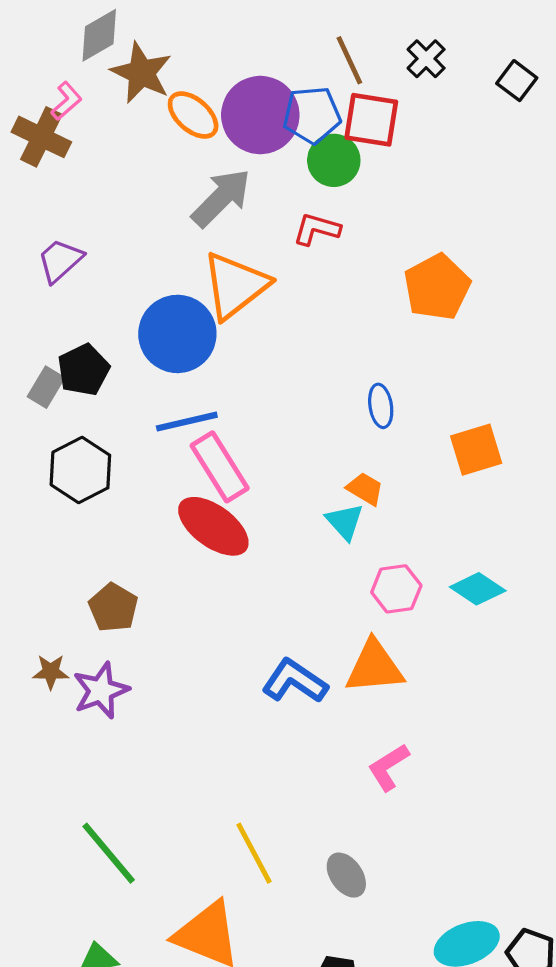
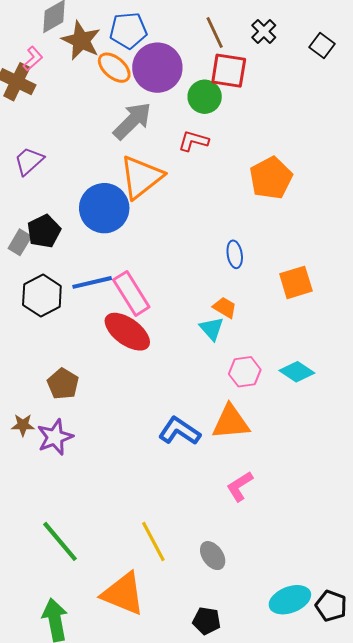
blue pentagon: (312, 115) -> (128, 30), moved
blue line: (187, 422) -> (92, 282), moved

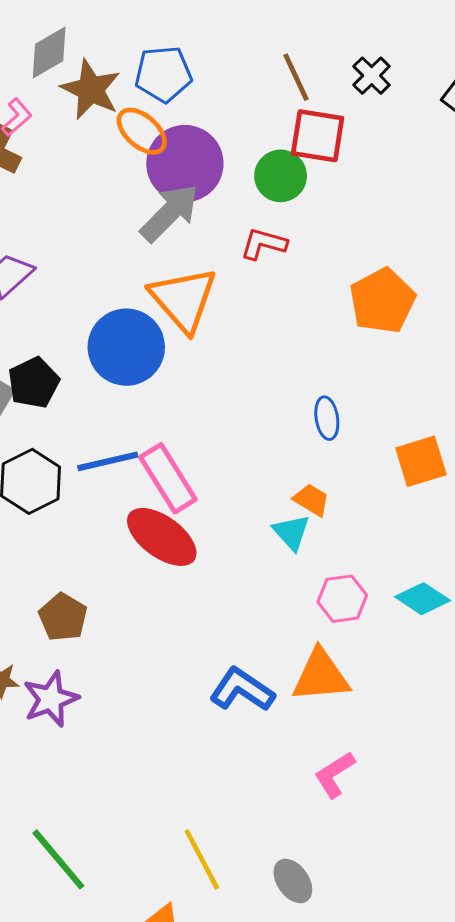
purple circle: (157, 68) -> (185, 164), moved
orange triangle: (141, 177) -> (183, 299), turned -33

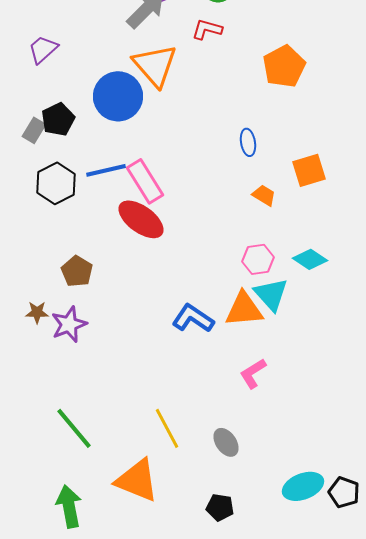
orange trapezoid: (311, 500) -> (264, 195), moved
cyan triangle: (291, 532) -> (271, 294), moved, size x1.4

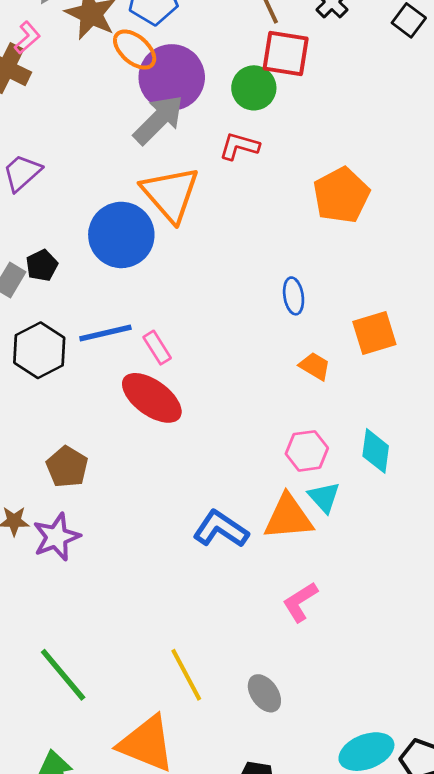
black pentagon: (58, 119) -> (42, 265), size x0.7
pink rectangle: (145, 181) -> (157, 348), size x0.6
cyan diamond: (310, 259) -> (376, 451), turned 64
cyan triangle: (271, 294) -> (324, 497), size x0.7

